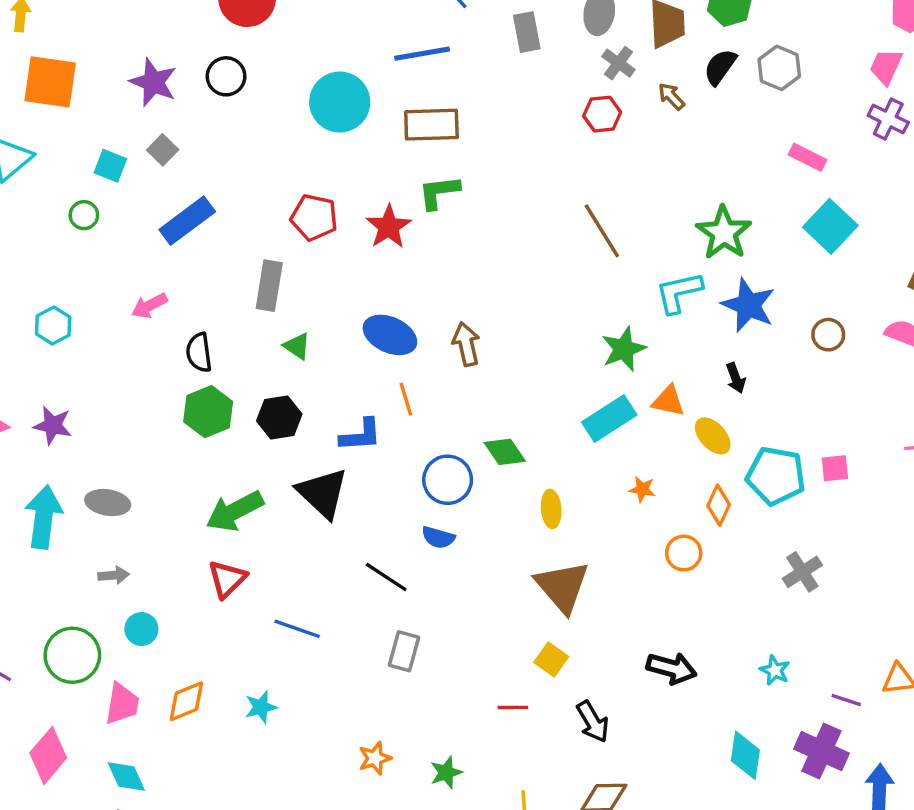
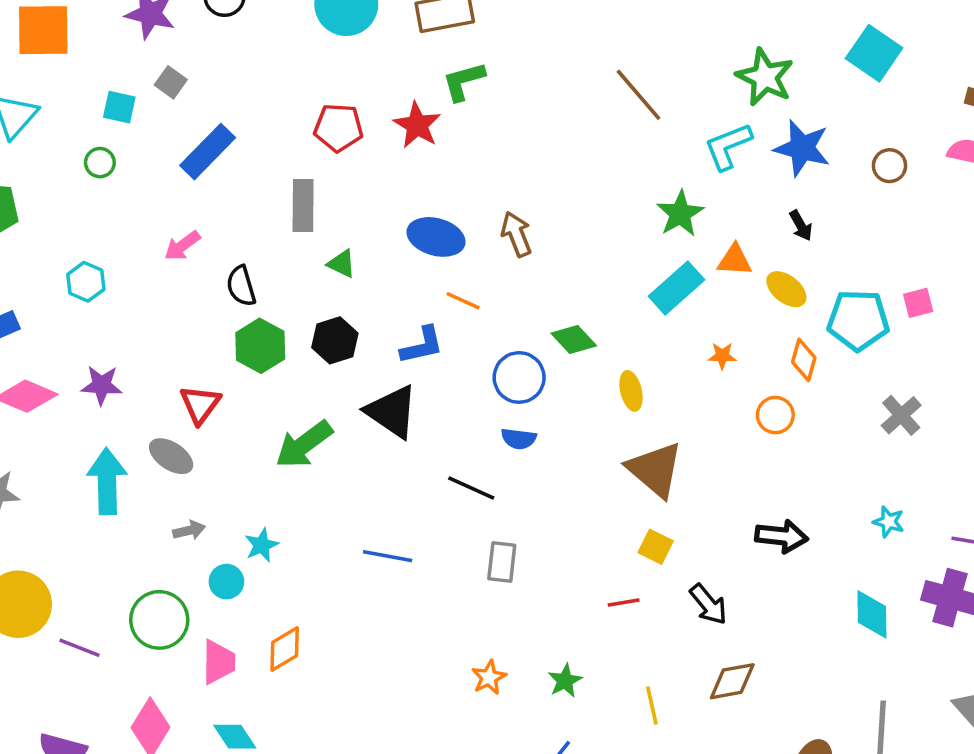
orange line: (406, 399) -> (463, 301), turned -40
gray ellipse: (108, 503) -> (171, 456), turned 33
red triangle: (227, 579) -> (200, 404), moved
cyan star: (261, 707) -> (262, 545), moved

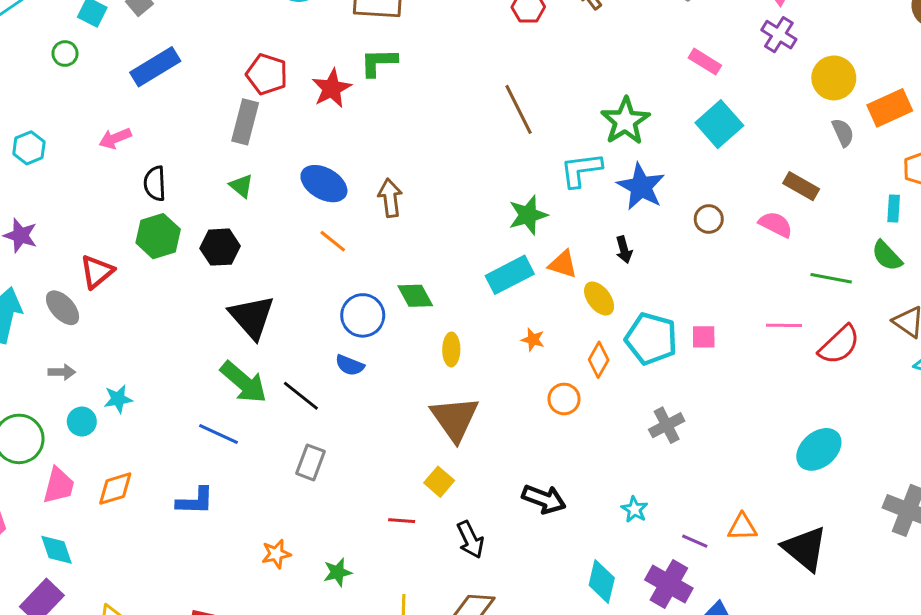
gray rectangle: (303, 206) -> (245, 122), moved
blue L-shape: (422, 345) -> (195, 501), moved
green arrow: (304, 444) -> (244, 382), moved, turned -117

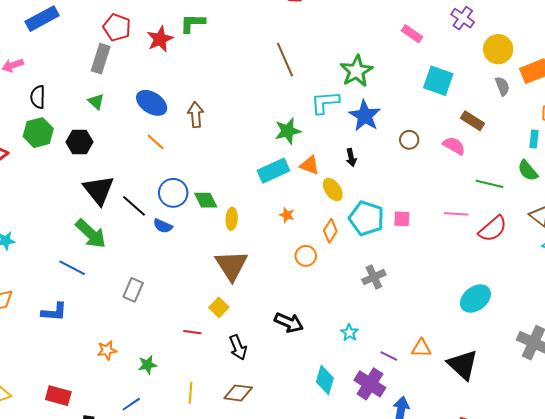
cyan square: (719, 124) -> (438, 81), moved, turned -32
green diamond: (415, 296) -> (206, 200), moved
black line: (301, 396) -> (134, 206), moved

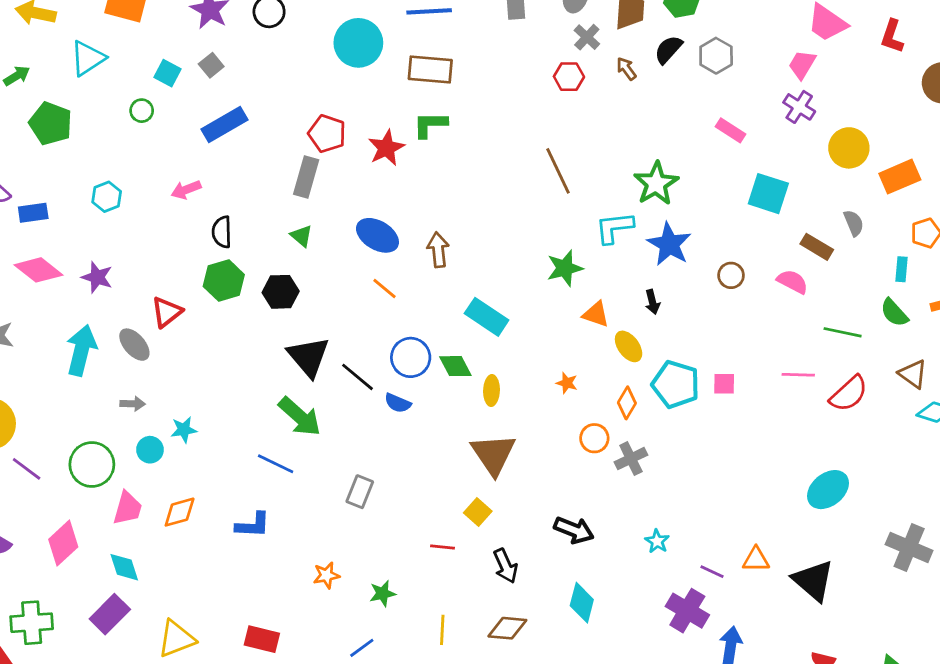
gray semicircle: (502, 86) -> (854, 223), moved
cyan rectangle: (273, 171) -> (487, 317), moved, turned 60
gray cross: (374, 277) -> (631, 459), moved
cyan diamond: (325, 380) -> (582, 603), moved

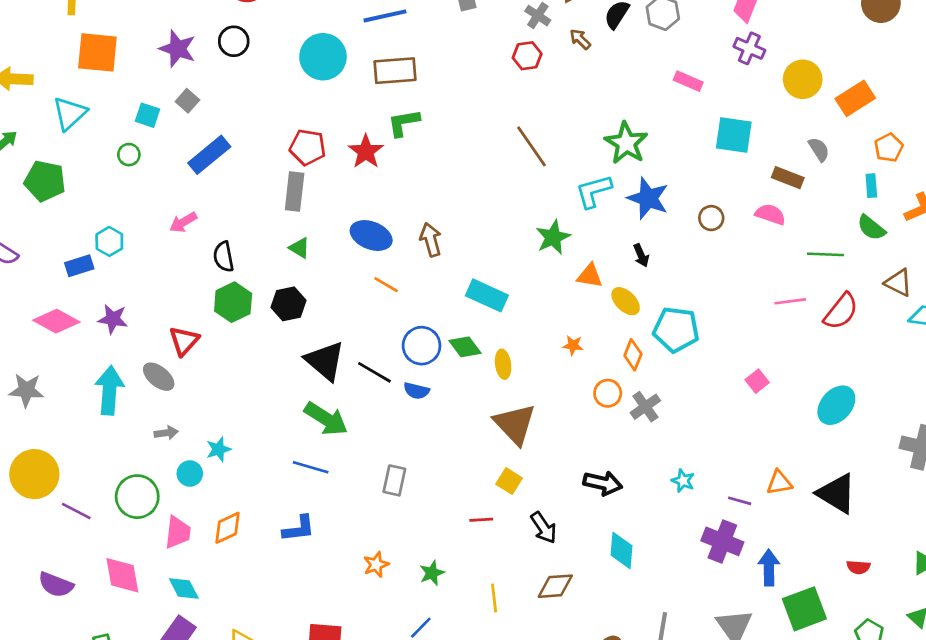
blue rectangle: (33, 213) -> (79, 266), moved
pink square: (724, 384) -> (757, 381), moved, turned -30
pink diamond: (63, 543) -> (122, 575), turned -48

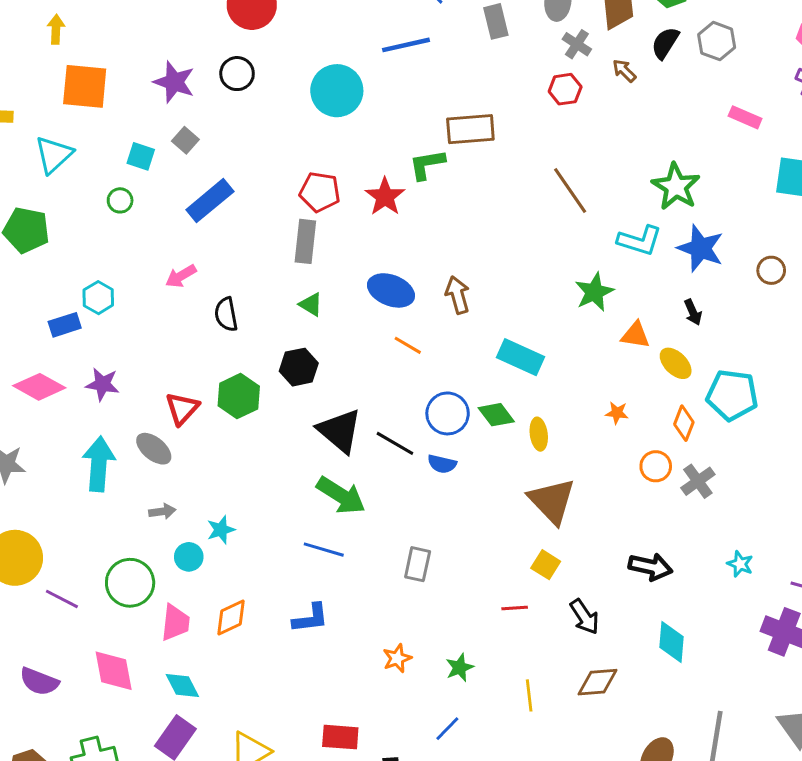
brown rectangle: (395, 71) -> (470, 129), moved
cyan L-shape: (594, 191) -> (640, 240), turned -147
green hexagon: (233, 302) -> (239, 396), moved

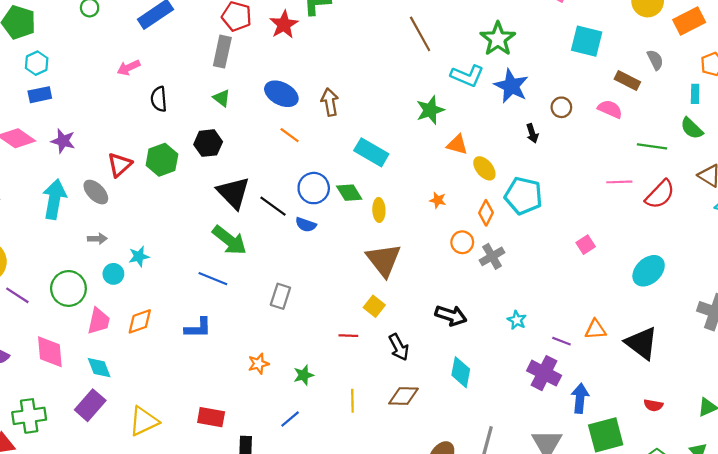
cyan hexagon: (98, 298) -> (37, 63), moved
black arrow: (693, 312) -> (532, 133), moved

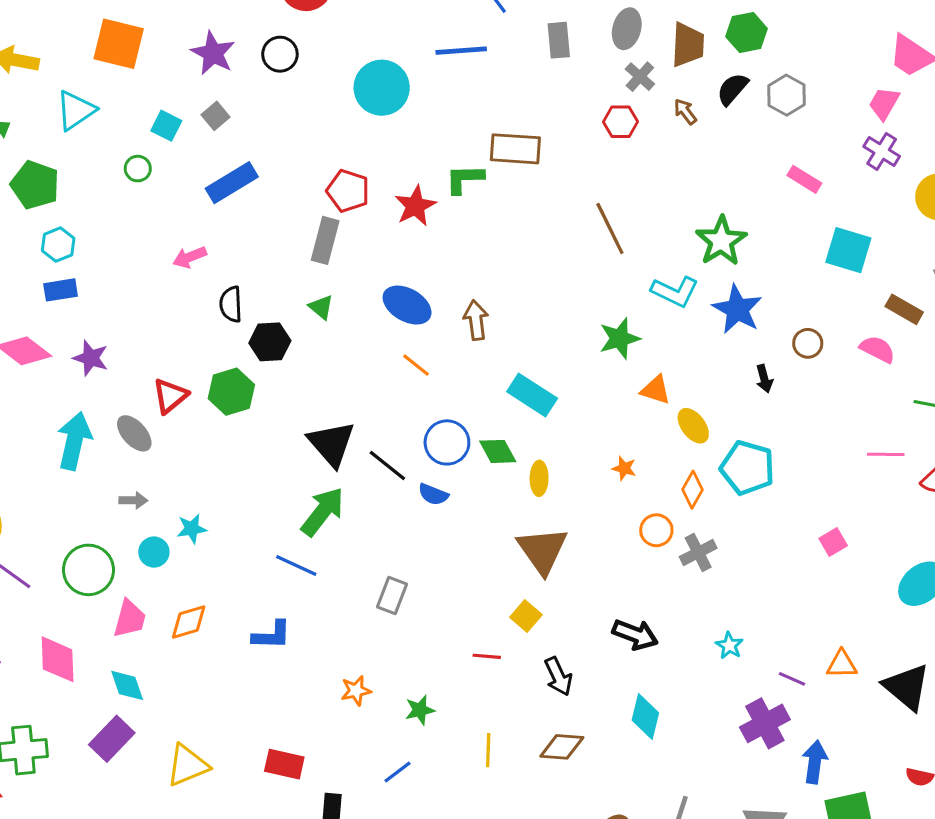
black hexagon: (208, 143) -> (270, 342), moved
green arrow: (229, 240) -> (323, 512), turned -93
purple cross: (544, 373) -> (765, 723), turned 32

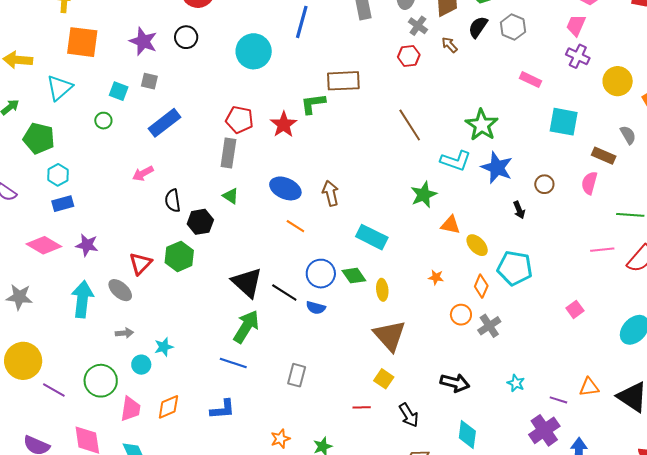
blue line: (461, 51) -> (302, 22), turned -64
gray square: (216, 116) -> (149, 81), turned -30
pink semicircle: (877, 349) -> (589, 183), turned -95

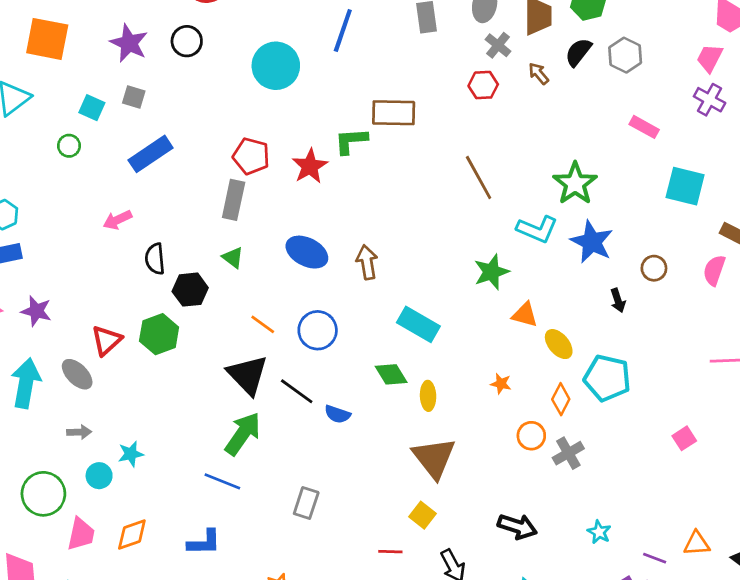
orange line: (295, 226) -> (263, 324), moved
blue circle: (321, 274) -> (318, 330), moved

